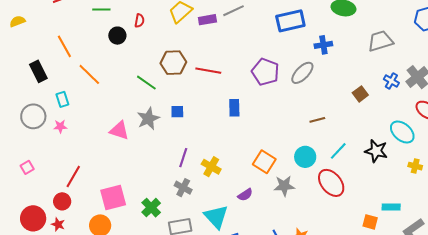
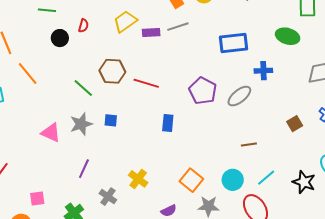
purple line: (183, 158) -> (84, 169), moved
pink square: (113, 198) -> (37, 198), size x0.6

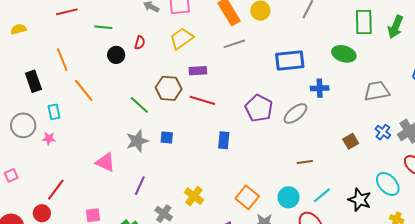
purple rectangle: (151, 32) -> (198, 71), moved
pink triangle: (51, 133) -> (105, 162), moved

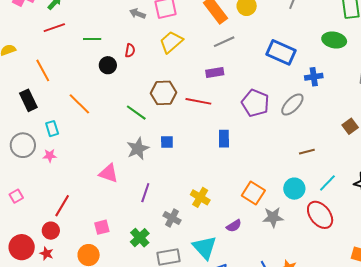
orange line: (62, 60) -> (43, 70), moved
blue rectangle: (290, 60) -> (281, 52), turned 36
purple rectangle: (198, 71) -> (215, 73), moved

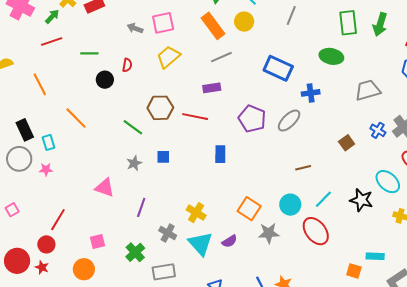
black rectangle: (28, 100) -> (25, 130), moved
gray star: (138, 149) -> (134, 163), size x0.7
cyan triangle: (205, 247) -> (200, 244), moved

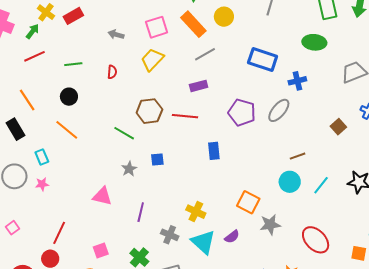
pink square: (163, 23) -> (157, 27), moved
black circle: (105, 80) -> (69, 97), moved
black rectangle: (25, 130) -> (15, 129), moved
cyan circle: (290, 205) -> (290, 182), moved
red ellipse: (316, 231) -> (316, 240), moved

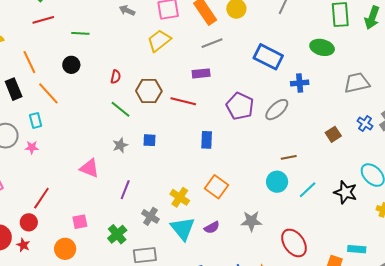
red semicircle: (112, 72) -> (116, 77), moved
orange line: (67, 130) -> (48, 93), moved
orange square: (248, 202) -> (217, 187), moved

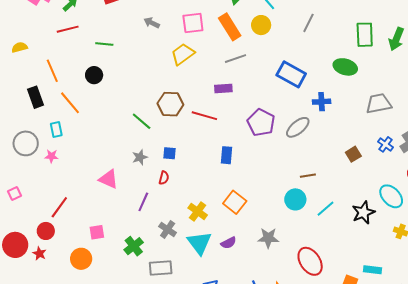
red semicircle: (116, 77) -> (164, 178), moved
black star: (345, 192) -> (363, 213), turned 30

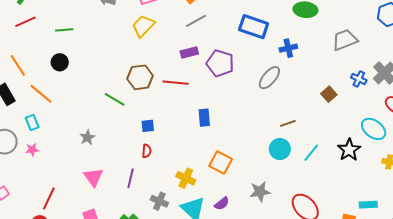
purple pentagon: (261, 123) -> (220, 63), moved
gray star: (140, 157) -> (87, 137), moved
pink triangle: (108, 179) -> (93, 177), moved, turned 40

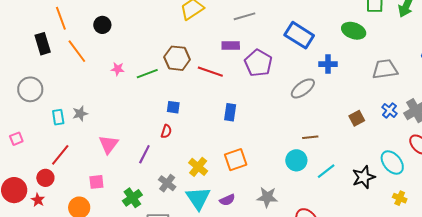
green line: (115, 99) -> (147, 74), turned -65
cyan rectangle: (32, 123) -> (58, 117), moved
gray star: (87, 137) -> (80, 114), moved
pink star: (32, 150) -> (118, 69), moved
orange square: (221, 163) -> (236, 160), turned 30

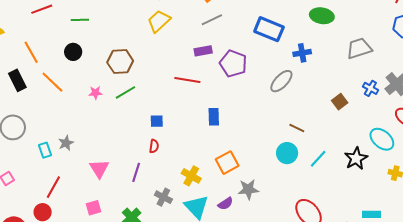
brown hexagon: (177, 58) -> (120, 62), moved
brown line: (310, 137) -> (297, 128), turned 42
gray star: (267, 197) -> (248, 189), moved

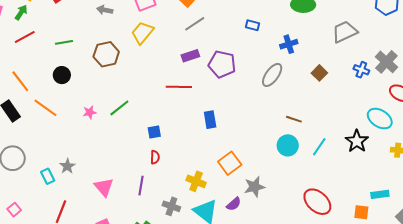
blue rectangle: (269, 29) -> (253, 25), size x0.5
brown hexagon: (120, 62) -> (106, 54), moved
brown square: (340, 102) -> (319, 73), moved

